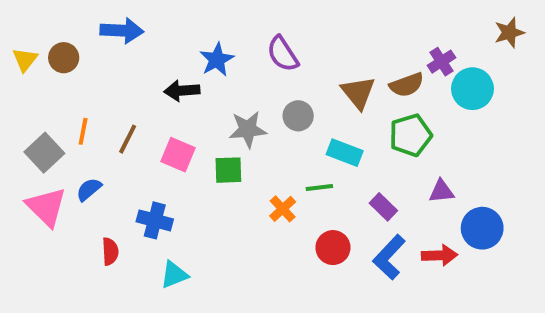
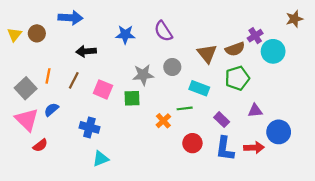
blue star: (217, 60) -> (125, 35), turned 30
black arrow: (182, 91) -> (86, 51), moved
red semicircle: (110, 251) -> (40, 145), moved, turned 56
blue L-shape: (389, 257) -> (225, 149), turned -35

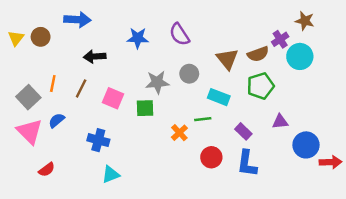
brown star: (294, 19) -> (305, 21), moved, turned 30
red semicircle: (40, 145) -> (47, 170), moved
red arrow: (254, 148) -> (331, 162), moved

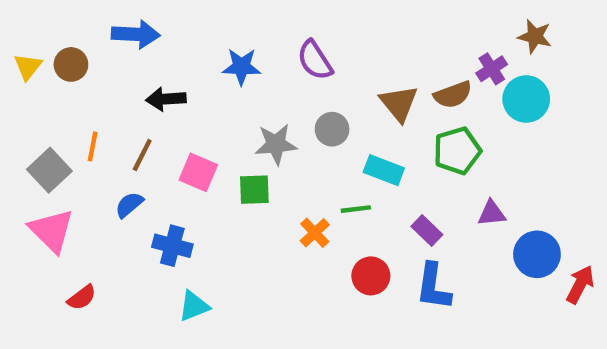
blue semicircle: (57, 120) -> (129, 205), moved
red arrow: (331, 162) -> (580, 285), turned -60

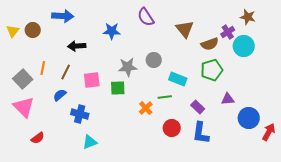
purple semicircle: (315, 60) -> (146, 17), moved
brown triangle: (399, 103) -> (185, 29), moved
pink square: (198, 172) -> (92, 80), turned -30

